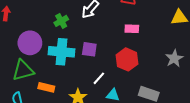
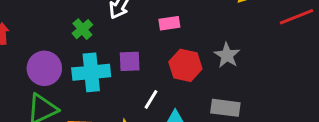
pink rectangle: (132, 29) -> (169, 23), moved
gray star: (174, 58) -> (227, 55), moved

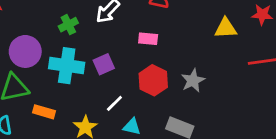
purple square: (130, 61) -> (104, 64), turned -35

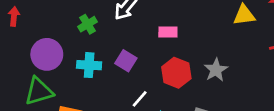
purple square: (104, 64) -> (126, 61), turned -30
cyan cross: (67, 66) -> (89, 65), size x0.7

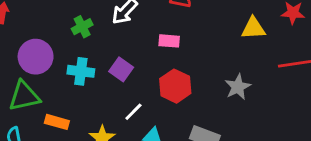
gray star: (216, 70) -> (238, 87), moved

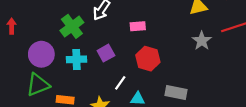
green cross: (82, 27) -> (72, 26), size x1.5
purple square: (121, 69) -> (106, 53), turned 35
gray star: (238, 87) -> (202, 41), moved

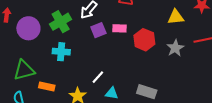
purple square: (106, 53) -> (98, 30), moved
purple circle: (41, 54) -> (28, 28), moved
red hexagon: (148, 59) -> (144, 40), moved

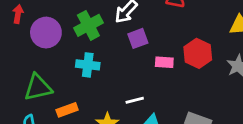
pink rectangle: (119, 28) -> (164, 62), moved
white line: (98, 77) -> (135, 100), turned 32
orange rectangle: (47, 86) -> (67, 110), turned -35

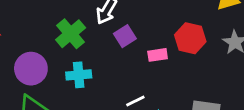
purple circle: (46, 33) -> (31, 69), moved

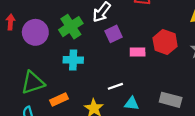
purple circle: (31, 69) -> (35, 32), moved

